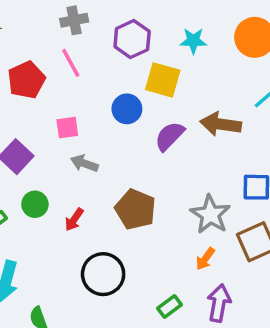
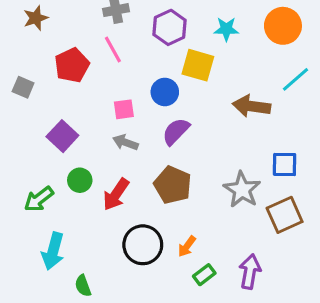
pink square: (67, 128) -> (124, 109), moved
purple semicircle: (170, 136) -> (176, 131), moved
red arrow: (74, 220) -> (116, 194), size x1.5
orange arrow: (205, 259) -> (187, 246), moved

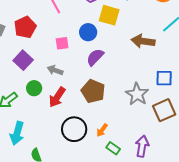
red pentagon: (72, 65) -> (25, 27), moved
gray arrow: (125, 142) -> (55, 70), moved
green rectangle: (204, 275) -> (113, 148), turned 72

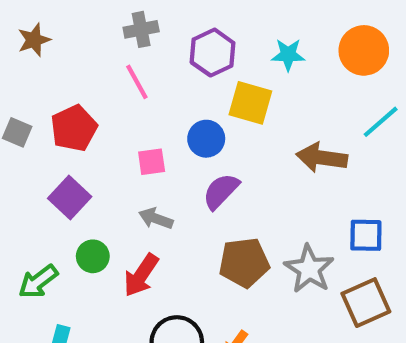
gray arrow: (55, 70) -> (156, 218), moved
brown pentagon: (93, 91) -> (244, 263), moved, turned -30

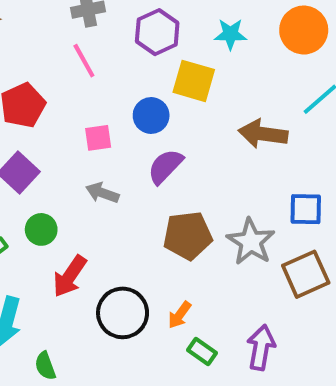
red arrow: (141, 275) -> (70, 276), moved

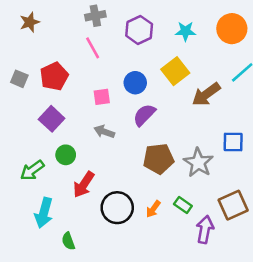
yellow square: (194, 81) -> (175, 71), moved, turned 36
brown arrow: (263, 134) -> (206, 94), turned -44
brown square: (306, 274) -> (233, 205), moved
green rectangle: (202, 352) -> (183, 205), moved

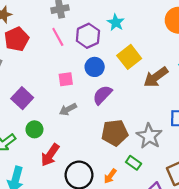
purple hexagon: (139, 30) -> (88, 36), moved
cyan star: (185, 31) -> (116, 22), moved, turned 30
red pentagon: (54, 76) -> (17, 39), moved
gray arrow: (104, 132) -> (68, 109), turned -48
green rectangle: (183, 205) -> (134, 163), moved

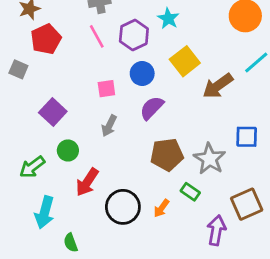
gray arrow: (68, 109) -> (109, 126), turned -36

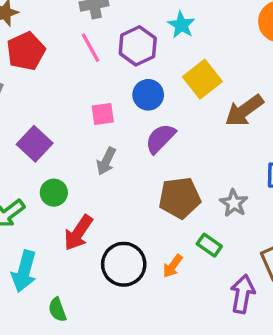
gray star: (210, 159) -> (234, 203), size x0.7

